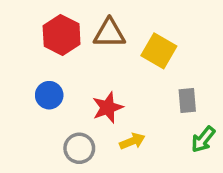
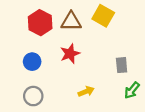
yellow square: (159, 51) -> (103, 16), moved
red star: (108, 108) -> (70, 54), moved
gray circle: (79, 148) -> (33, 96), moved

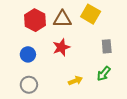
gray rectangle: (122, 65) -> (107, 46), moved
green arrow: (132, 90) -> (104, 74), moved

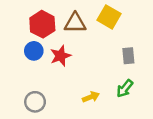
red star: (61, 47) -> (60, 56), moved
blue circle: (28, 54) -> (34, 51), moved

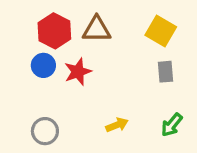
yellow square: (109, 17) -> (161, 31), moved
green arrow: (125, 88) -> (172, 125), moved

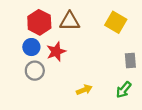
gray rectangle: (165, 72) -> (130, 61), moved
gray circle: (45, 131) -> (35, 71), moved

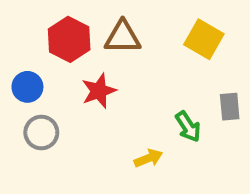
blue circle: (31, 47) -> (27, 87), moved
gray circle: (35, 71) -> (41, 132), moved
green arrow: (124, 90) -> (188, 127), moved, turned -72

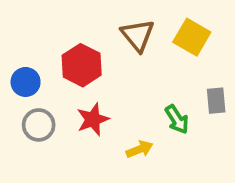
brown triangle: (123, 37) -> (138, 35), moved, turned 51
red hexagon: (69, 39) -> (82, 65), moved
red star: (99, 91) -> (93, 119), moved

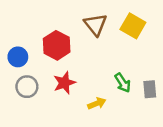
gray rectangle: (216, 101) -> (150, 89), moved

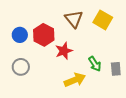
blue circle: (18, 57) -> (20, 35), moved
red star: (64, 83) -> (64, 51), moved
yellow arrow: (97, 103) -> (75, 80), size x1.5

